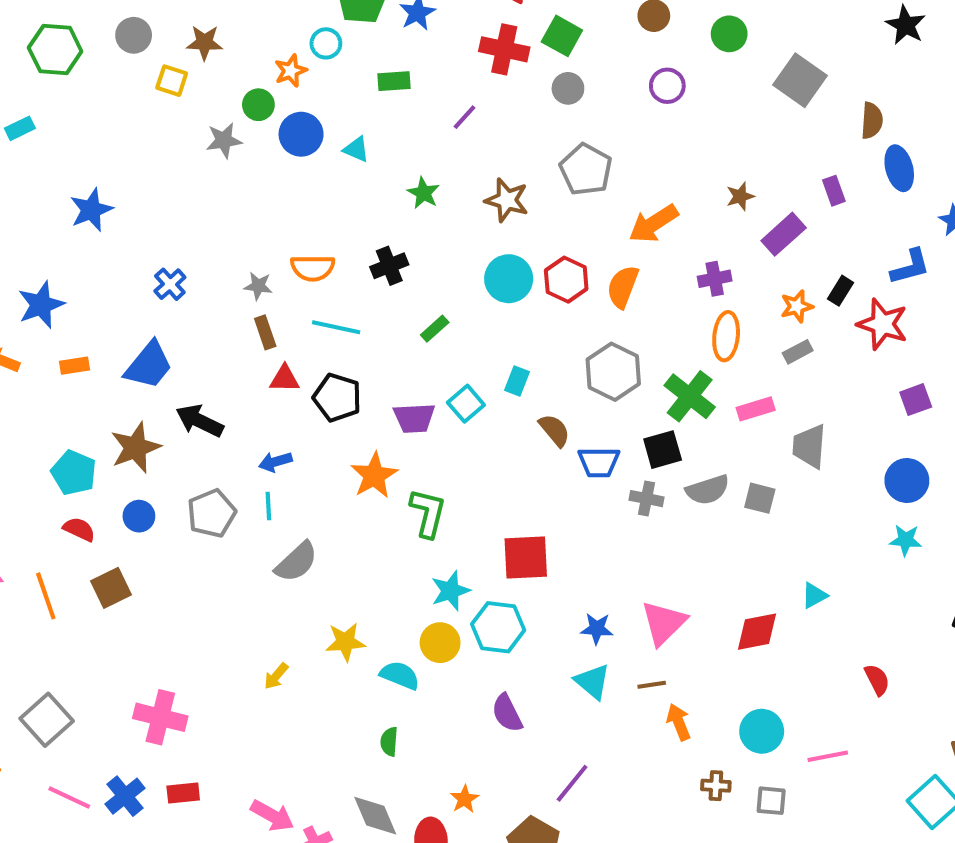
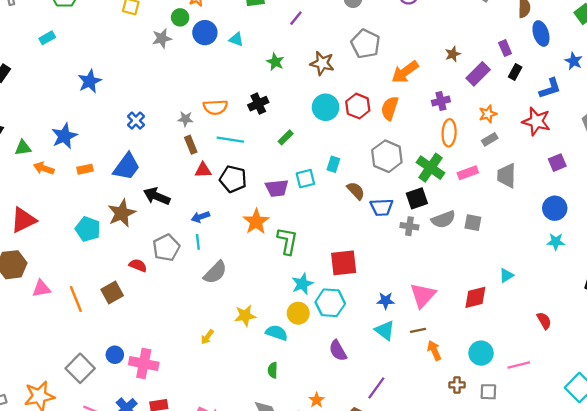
black rectangle: (840, 291) -> (515, 72), moved
cyan square: (466, 404) -> (305, 179), turned 30
gray trapezoid: (809, 446) -> (507, 176), moved
blue circle: (139, 516) -> (115, 355), moved
red semicircle: (79, 529) -> (138, 265), moved

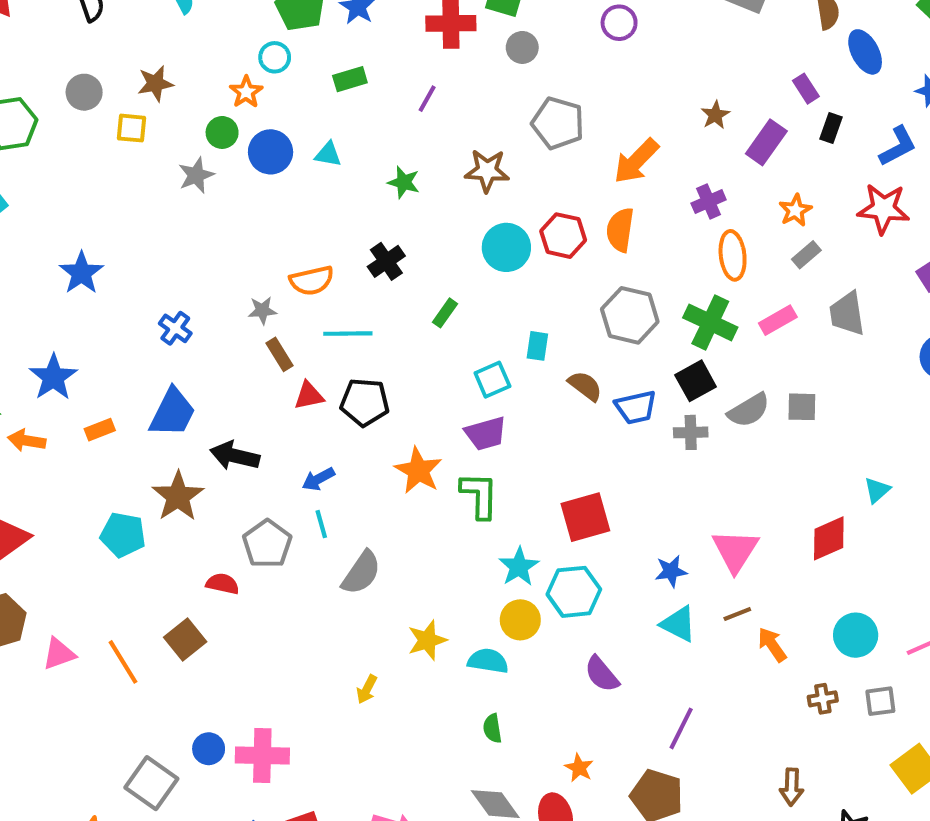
purple trapezoid: (277, 188) -> (486, 433), moved

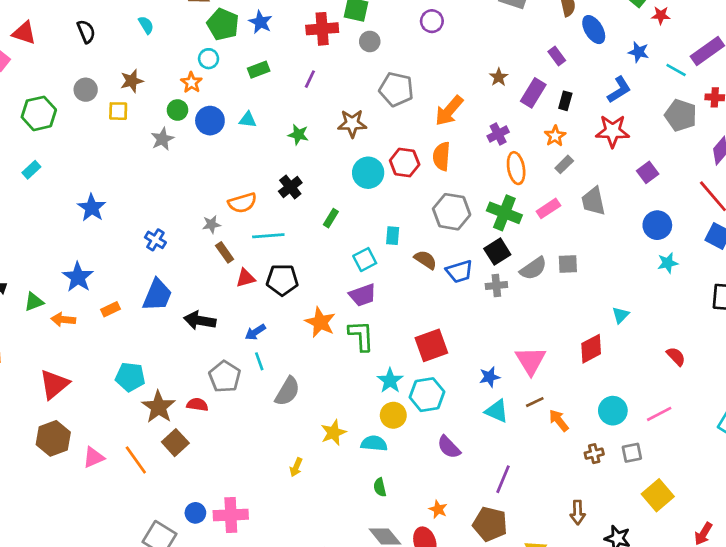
black rectangle: (831, 128) -> (565, 101), moved
brown star: (178, 496) -> (159, 407), moved

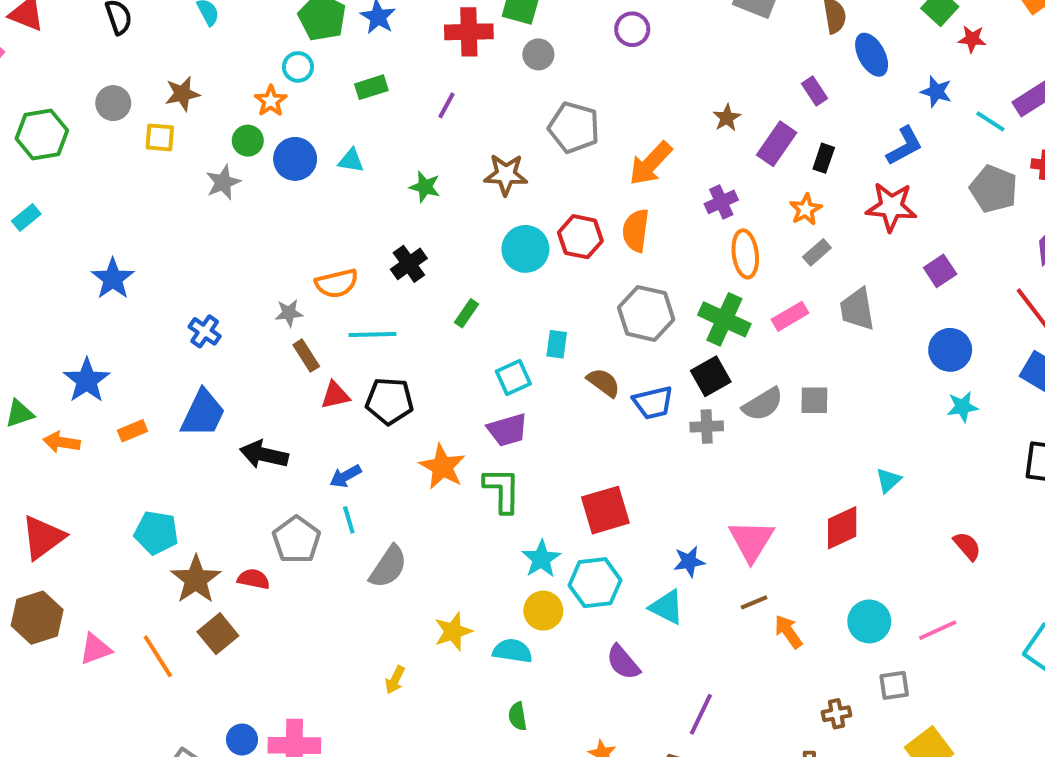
cyan triangle: (497, 411) -> (667, 607), moved
brown cross: (594, 454) -> (836, 714), moved

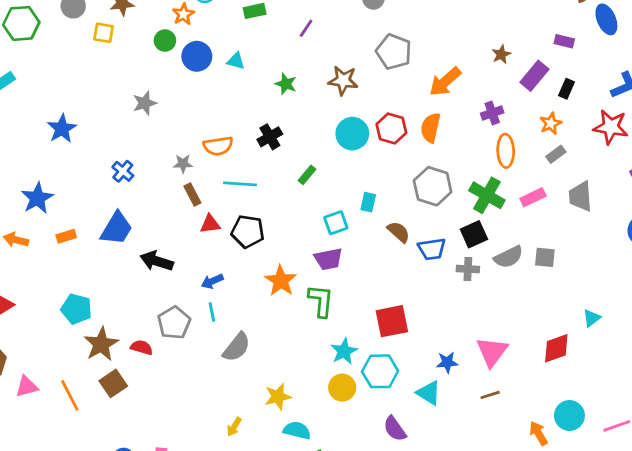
purple rectangle: (815, 91) -> (564, 41), turned -48
gray star: (223, 182) -> (145, 103), moved
orange arrow: (788, 632) -> (539, 433), moved
cyan semicircle: (512, 651) -> (297, 430), moved

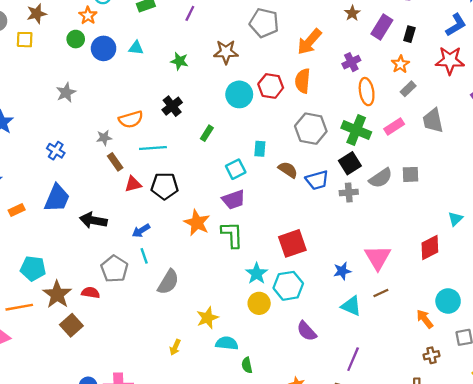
cyan triangle: (429, 393) -> (351, 306), moved
orange line: (70, 395) -> (19, 307), moved, turned -65

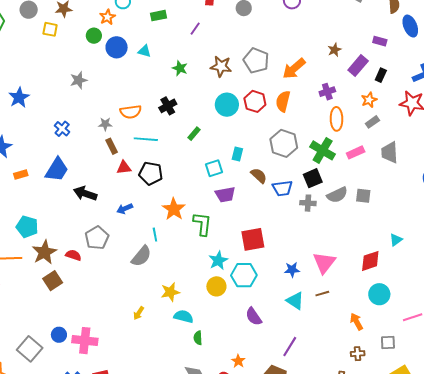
gray pentagon: (264, 23) -> (256, 60), moved
purple trapezoid: (234, 200) -> (225, 195), moved
cyan line: (144, 256) -> (155, 235), moved
cyan circle: (448, 301) -> (379, 294), moved

